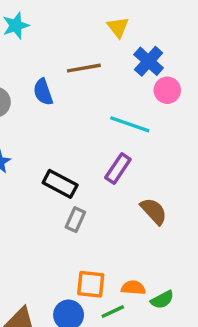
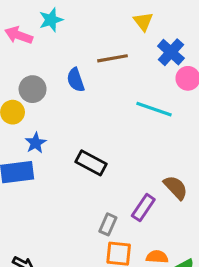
purple rectangle: (118, 169) -> (143, 208), moved
gray rectangle: (75, 220) -> (108, 224), moved

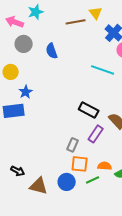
brown line: (113, 58) -> (76, 22), moved
gray circle: (33, 89) -> (24, 44), moved
black rectangle: (91, 163) -> (89, 110), moved

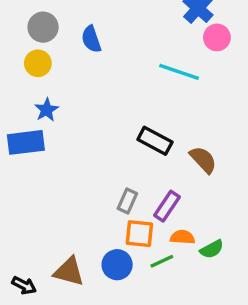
yellow circle: (11, 72) -> (38, 63), moved
purple rectangle: (96, 134) -> (167, 206), moved
black arrow: (18, 171) -> (24, 285), moved

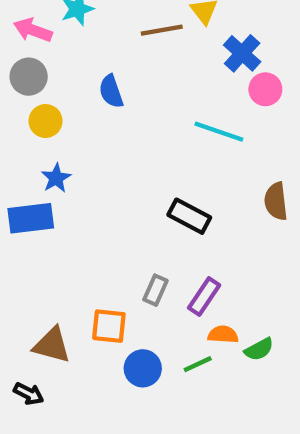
gray circle: (43, 27) -> (29, 77), moved
brown semicircle: (203, 160) -> (276, 201), moved, turned -144
orange square: (139, 234) -> (109, 326), moved
brown triangle: (69, 272) -> (52, 345), moved

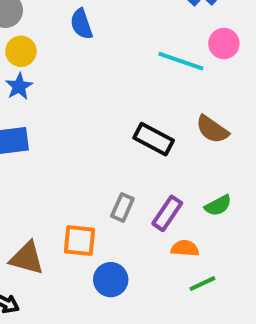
pink circle: (265, 89) -> (224, 43), moved
blue star: (56, 178) -> (19, 86), moved
brown semicircle: (276, 201) -> (212, 129), moved, turned -48
green semicircle: (259, 349) -> (218, 205), moved
green line: (198, 364) -> (202, 284), moved

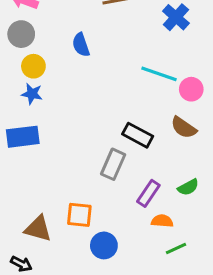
pink circle: (224, 43) -> (191, 89), moved
blue star: (19, 86) -> (32, 94), turned -30
gray rectangle: (122, 207) -> (113, 164), moved, size x1.4

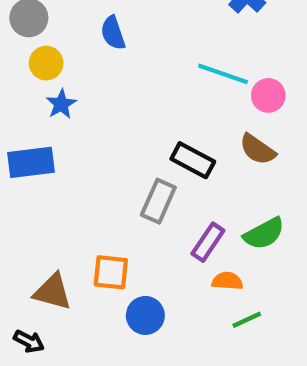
blue star: (32, 94) -> (61, 104), moved, turned 30
green semicircle: (188, 187) -> (264, 233), size x1.4

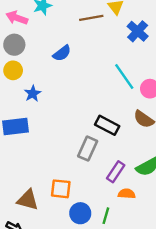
blue semicircle: (113, 33) -> (62, 53), turned -108
yellow circle: (46, 63) -> (13, 70), moved
cyan line: (223, 74) -> (124, 76), turned 36
green line: (247, 320) -> (106, 216), moved, turned -49

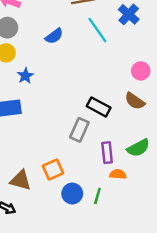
cyan line: (124, 76) -> (97, 30), moved
purple rectangle: (116, 172) -> (107, 153), turned -40
orange square: (61, 189) -> (53, 169), turned -30

